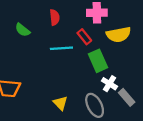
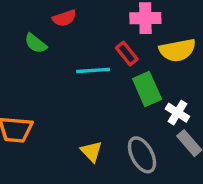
red semicircle: (55, 17) -> (64, 18), moved, turned 77
white cross: (109, 84) -> (177, 113), moved

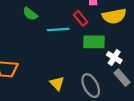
green semicircle: (36, 43) -> (30, 14), moved
green rectangle: (147, 89) -> (94, 42), turned -65

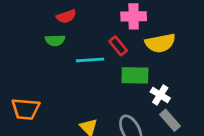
green semicircle: (30, 14) -> (55, 40), turned -40

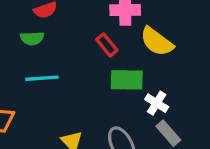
yellow semicircle: (160, 43) -> (157, 42), turned 48
cyan line: (90, 60) -> (42, 78), moved

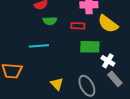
green semicircle: (32, 38) -> (50, 21), moved
red rectangle: (107, 45) -> (78, 26), turned -48

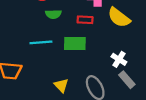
green rectangle: (90, 47) -> (75, 44), moved

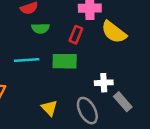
red rectangle: (85, 20) -> (76, 35), turned -70
white cross: (119, 59) -> (104, 83), moved, turned -35

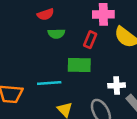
cyan line: (27, 60) -> (49, 83), moved

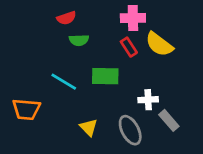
red rectangle: (90, 40) -> (129, 47), moved, turned -56
cyan line: (49, 83) -> (64, 82), moved, turned 35

